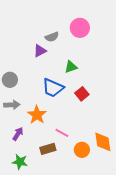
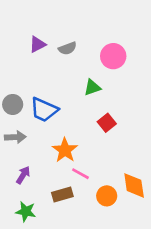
pink circle: (80, 28) -> (113, 56), moved
purple triangle: (40, 51) -> (37, 44), moved
blue trapezoid: (53, 88) -> (44, 110), moved
orange star: (37, 115) -> (65, 150), moved

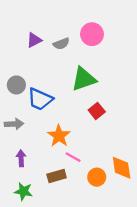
pink circle: (113, 56) -> (92, 34), moved
green triangle: (92, 87) -> (84, 79), size x1.6
gray circle: (13, 104) -> (16, 85), moved
purple arrow: (23, 175) -> (21, 158), turned -35

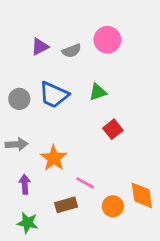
green triangle: (84, 79) -> (98, 92), size x0.6
blue trapezoid: (40, 99) -> (54, 95), moved
orange star: (59, 136) -> (54, 158), moved

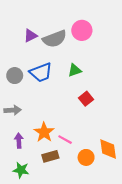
gray semicircle: (72, 51) -> (55, 39), size x1.6
blue trapezoid: (54, 95) -> (41, 72), turned -45
orange star: (54, 158) -> (44, 132), moved

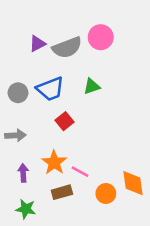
red square: (86, 99) -> (65, 121), moved

